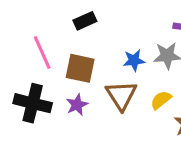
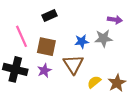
yellow semicircle: (161, 100) -> (94, 82), moved

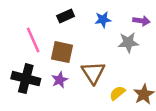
blue star: (82, 41) -> (103, 20), moved

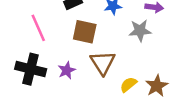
brown square: (62, 52) -> (85, 32), moved

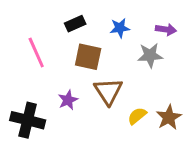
black cross: (31, 69) -> (28, 120), moved

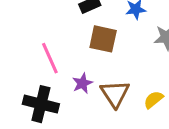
pink line: (36, 52) -> (50, 58), moved
brown triangle: (108, 91) -> (115, 94), moved

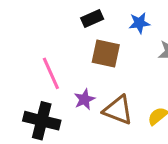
brown triangle: (115, 94) -> (118, 110), turned -36

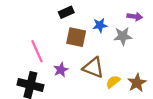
blue star: (139, 23) -> (100, 25), moved
brown triangle: (118, 110) -> (93, 68), moved

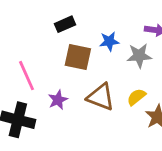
yellow semicircle: (113, 82) -> (136, 97), moved

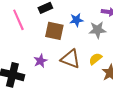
pink line: (27, 76) -> (18, 20), moved

